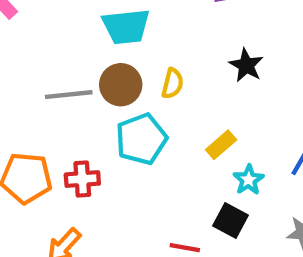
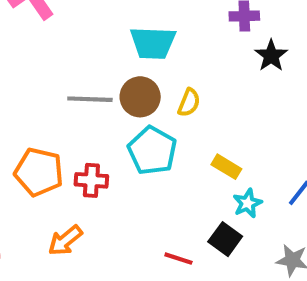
black star: (246, 65) -> (271, 56), moved
cyan pentagon: (141, 139) -> (152, 151), turned -30
yellow rectangle: (221, 145) -> (226, 167), turned 64

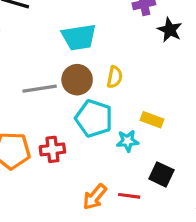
cyan star: (248, 203) -> (128, 141), moved, turned 30
orange arrow: (65, 240) -> (95, 197), moved

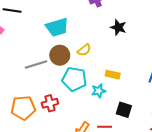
black star: (170, 30) -> (118, 27), moved
yellow semicircle: (115, 77) -> (84, 50), turned 48

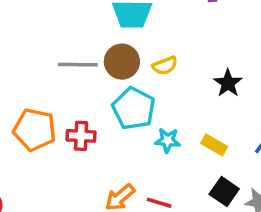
black star: (118, 27) -> (228, 83), moved
yellow rectangle: (113, 75) -> (214, 145), moved
black square: (124, 110) -> (224, 192), moved

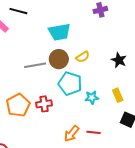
orange pentagon: (35, 130) -> (18, 105), turned -30
yellow rectangle: (214, 145) -> (118, 95), turned 48

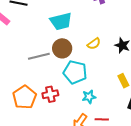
yellow semicircle: (83, 57) -> (94, 44), moved
cyan star: (92, 97) -> (89, 97), moved

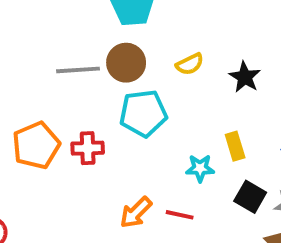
cyan pentagon: (75, 72) -> (143, 113), turned -30
cyan star: (89, 97) -> (200, 168), moved

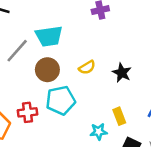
gray line: (78, 70) -> (17, 51), moved, turned -40
red cross: (88, 148) -> (27, 112), moved

